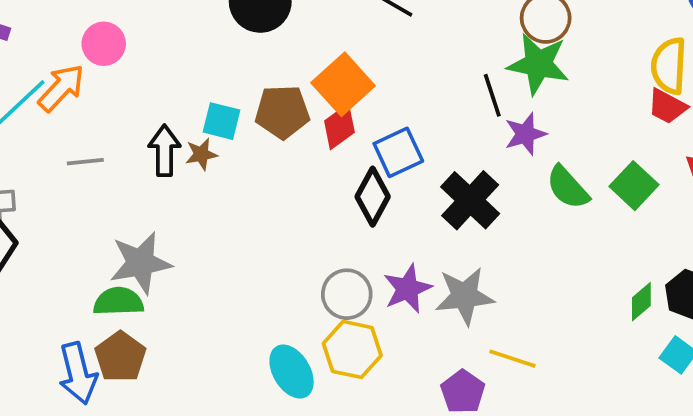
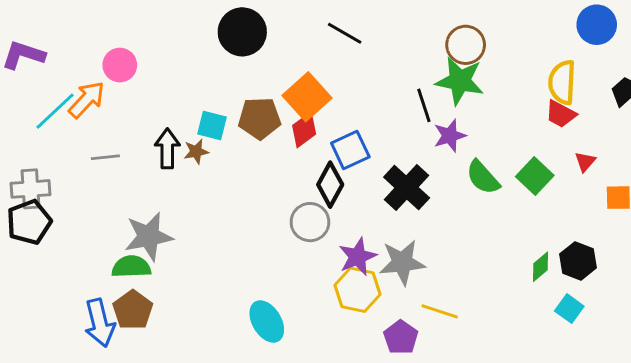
gray circle: (347, 294) -> (310, 222), moved
yellow hexagon: (352, 349) -> (358, 290), moved

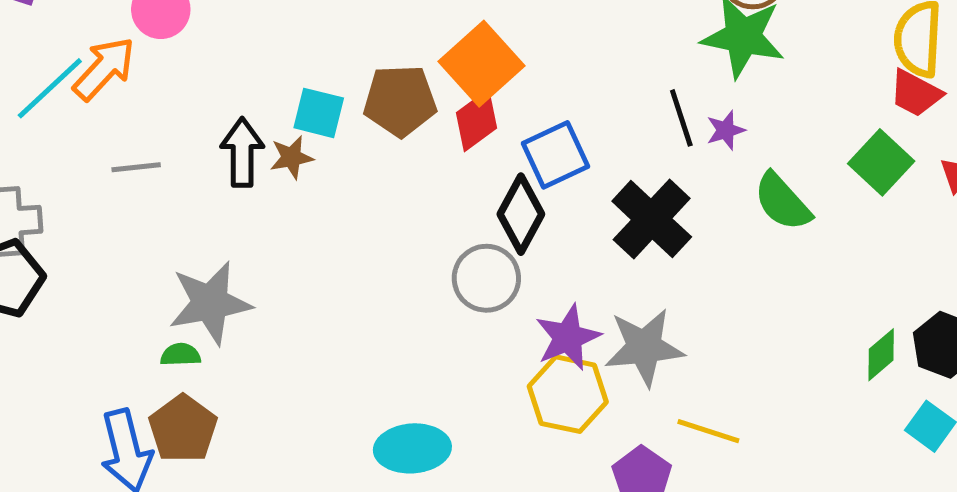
black line: (424, 105) -> (681, 118), moved
purple star: (450, 136) -> (726, 130), size x0.7
green square: (535, 176) -> (881, 162), moved
green semicircle: (131, 267) -> (181, 355), size x0.6
cyan ellipse: (267, 321) -> (412, 448), turned -63

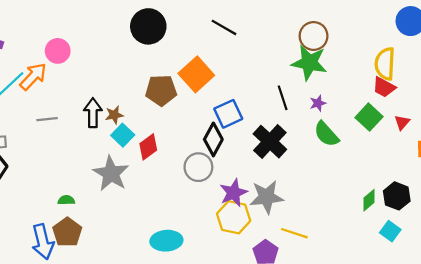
cyan square: (319, 113) -> (123, 135), moved, turned 30
red diamond: (477, 120) -> (148, 147), moved
purple star: (726, 130) -> (318, 103), moved
gray star: (210, 303) -> (111, 174), moved, turned -30

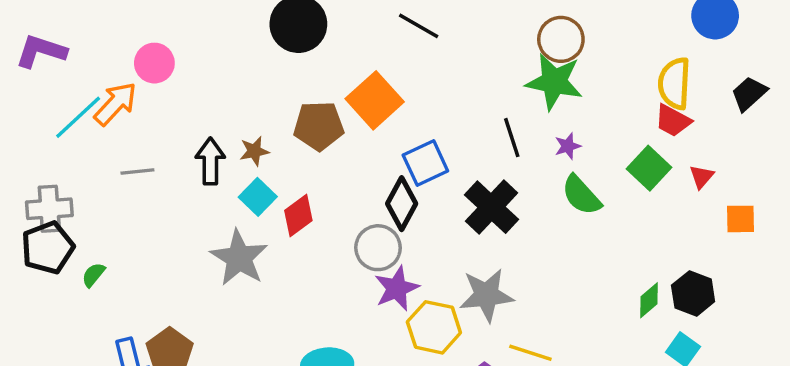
brown star: (114, 115) -> (254, 151), moved
purple star: (234, 193) -> (397, 288), moved
green semicircle: (66, 200) -> (93, 275), moved, turned -49

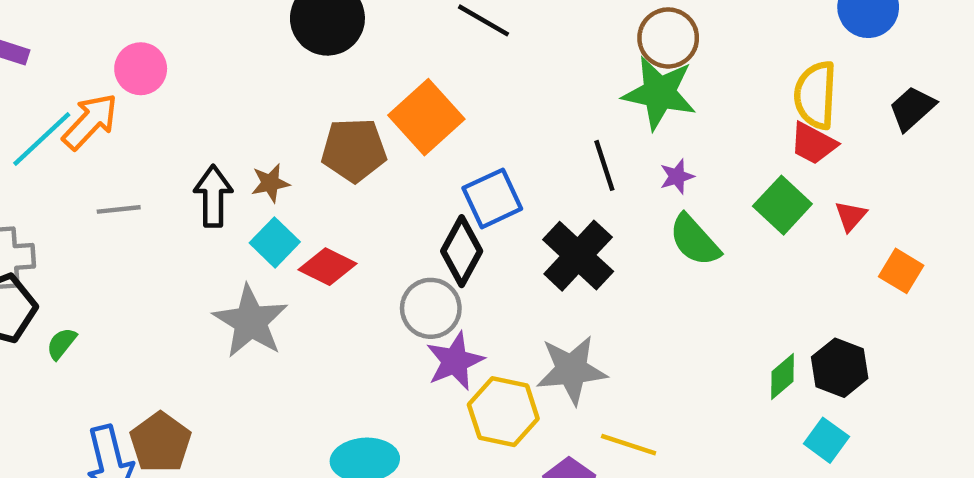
red diamond: (298, 216) -> (327, 267), turned 63
orange square: (741, 219) -> (901, 271), turned 32

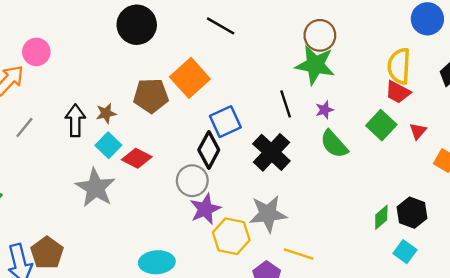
gray line: (119, 209) -> (24, 128), turned -45

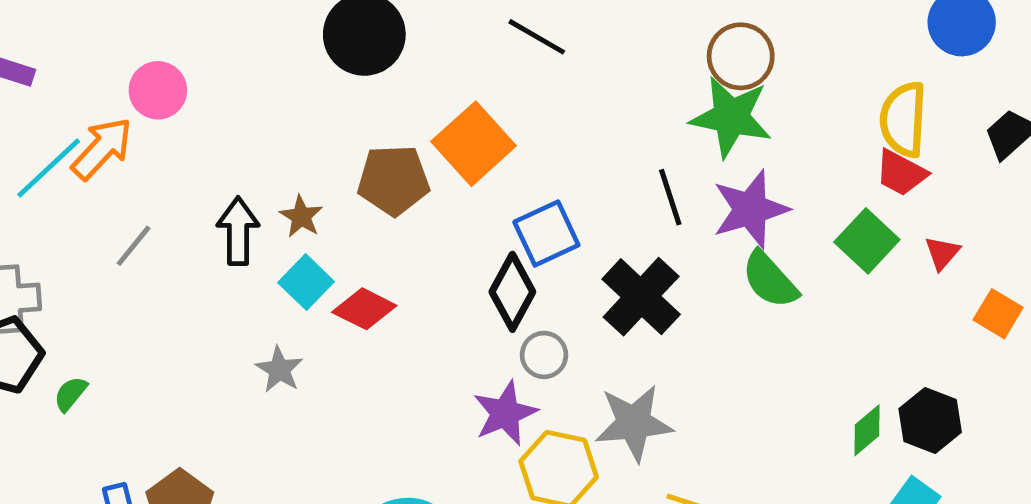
purple star: (325, 110) -> (750, 209), size x2.0
brown star: (106, 113) -> (301, 217), turned -30
gray circle: (192, 181) -> (544, 355), moved, size x0.7
gray star: (95, 188) -> (279, 370), size x0.6

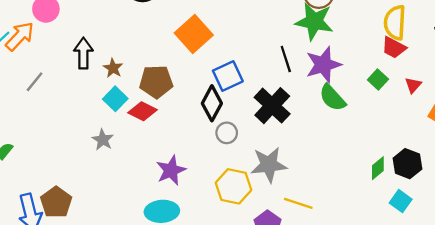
brown pentagon: (393, 180) -> (156, 82), moved
black arrow: (238, 231) -> (83, 53), moved
green square: (867, 241) -> (378, 79), size x0.7
purple star: (505, 413) -> (171, 170), moved

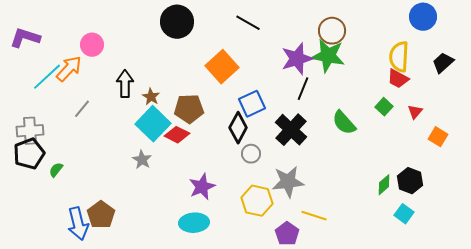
black line: (286, 59) -> (303, 89), turned 40
purple star: (323, 65) -> (297, 59), moved
cyan square: (115, 99) -> (153, 124), size x1.6

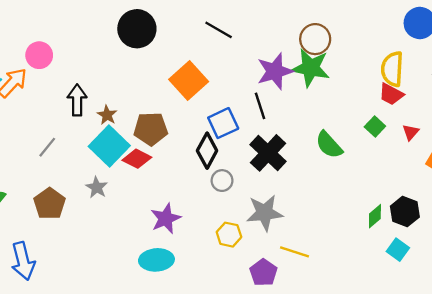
black line: (303, 89) -> (260, 106), moved, turned -40
gray line: (82, 109) -> (47, 147), moved
yellow hexagon: (257, 201) -> (229, 235), size x0.7
brown pentagon: (101, 215) -> (50, 204), moved

